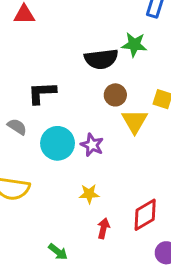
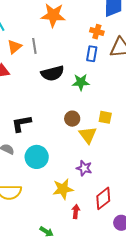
black semicircle: (101, 59) -> (52, 73), moved
purple star: (92, 145) -> (84, 168), moved
yellow star: (89, 194) -> (63, 189), size x1.5

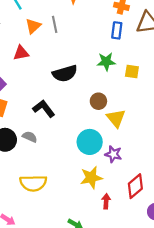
black semicircle: (52, 73) -> (65, 73), moved
yellow square: (105, 117) -> (132, 72), moved
black L-shape: (21, 124) -> (44, 109), turned 65
cyan circle: (37, 157) -> (90, 142), moved

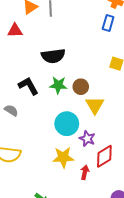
green star: (106, 62) -> (58, 85), moved
red diamond: (135, 186) -> (104, 156), moved
red arrow: (106, 201) -> (85, 172), moved

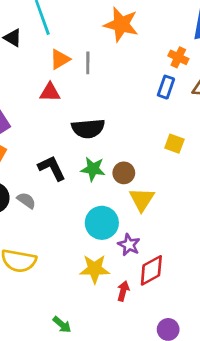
red triangle: (15, 30) -> (50, 92), moved

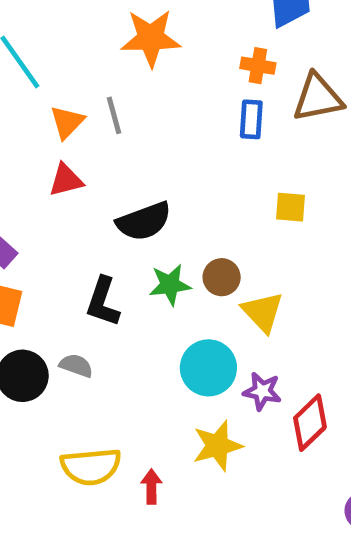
black L-shape: (52, 168) -> (103, 302), turned -120
red arrow: (123, 291) -> (151, 487), moved

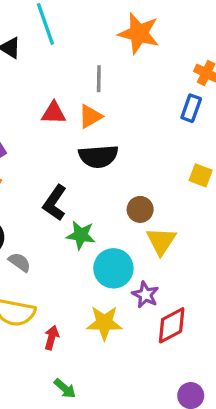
orange triangle: (67, 122) -> (90, 116), moved
green star: (170, 285) -> (81, 235), moved
gray semicircle: (76, 366) -> (20, 262), moved

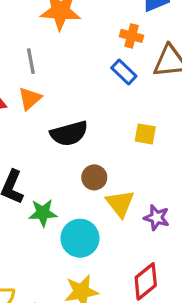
blue rectangle: (191, 108) -> (124, 72), turned -55
black semicircle: (98, 156) -> (69, 133), moved
purple star: (145, 295) -> (157, 218), moved

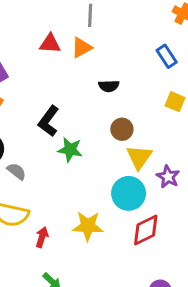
blue rectangle: (124, 72) -> (167, 56), moved
black semicircle: (69, 133) -> (109, 86), size x0.6
cyan circle: (80, 238) -> (129, 193), moved

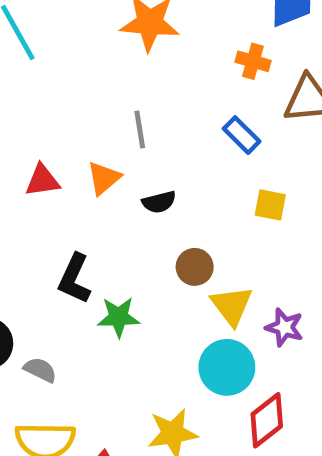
gray line: (90, 15) -> (140, 129), moved
red triangle: (50, 44) -> (42, 181), moved
orange triangle: (82, 48) -> (104, 178), moved

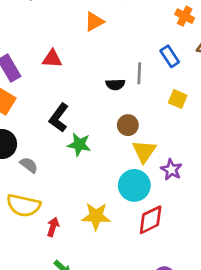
gray line: (140, 129) -> (139, 73), moved
orange triangle: (104, 178) -> (94, 22), moved

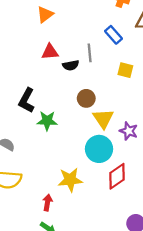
red triangle: (52, 59) -> (50, 52), moved
red arrow: (53, 227) -> (47, 203), moved

